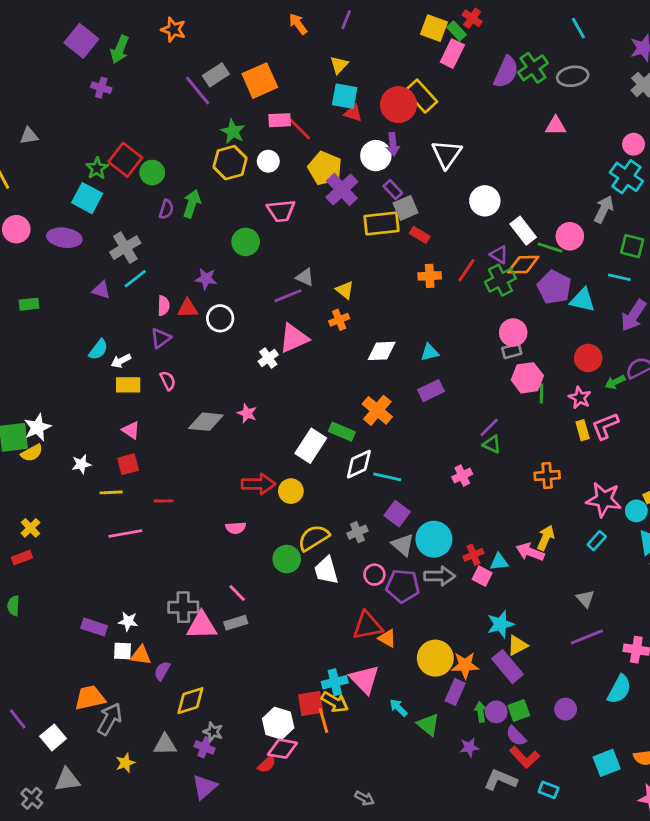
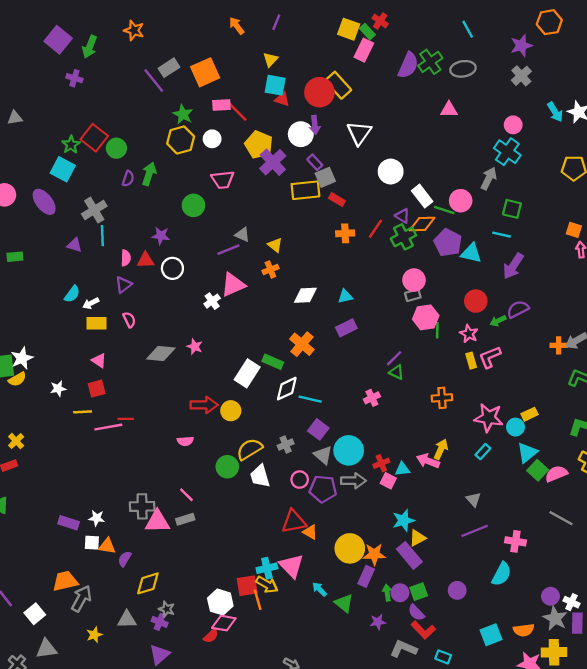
purple ellipse: (64, 238) -> (44, 202), turned 44
cyan line: (135, 279) -> (102, 236), turned -54
pink line: (125, 534) -> (108, 427), moved

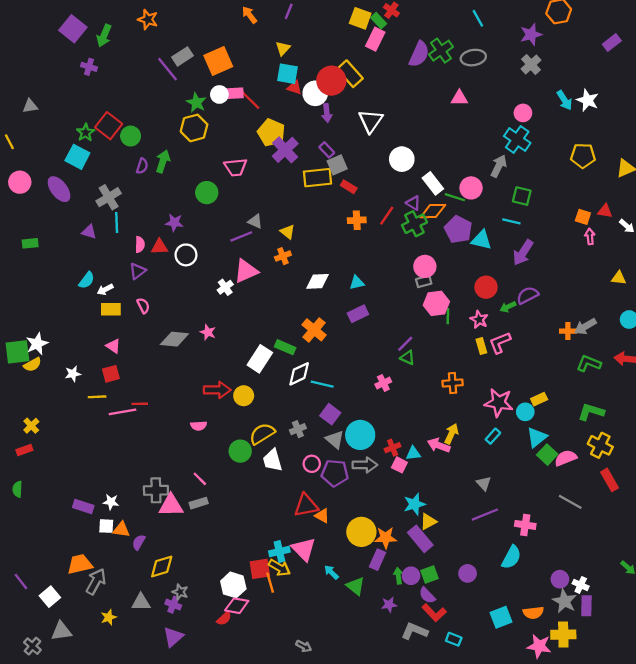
white circle: (301, 134) -> (315, 93), moved
white circle: (212, 139) -> (219, 94), moved

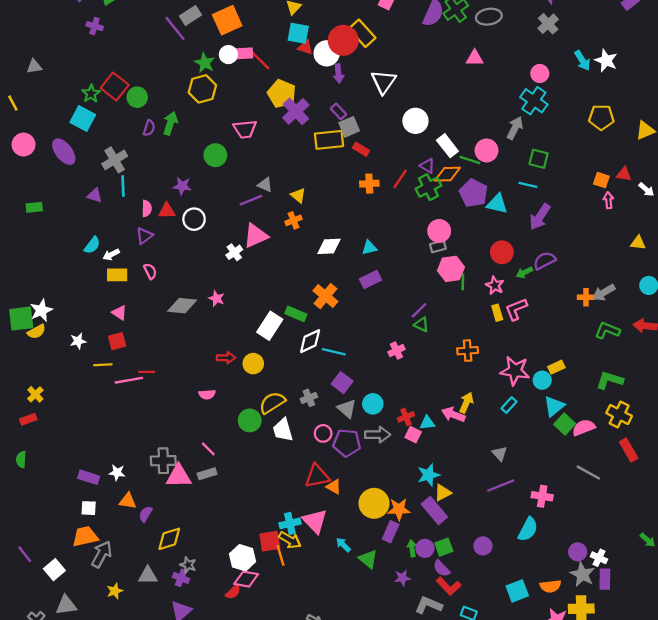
red arrow: (217, 390) -> (226, 358), size x0.7
cyan circle: (360, 435) -> (373, 404), size x0.7
white square: (106, 526) -> (89, 508), moved

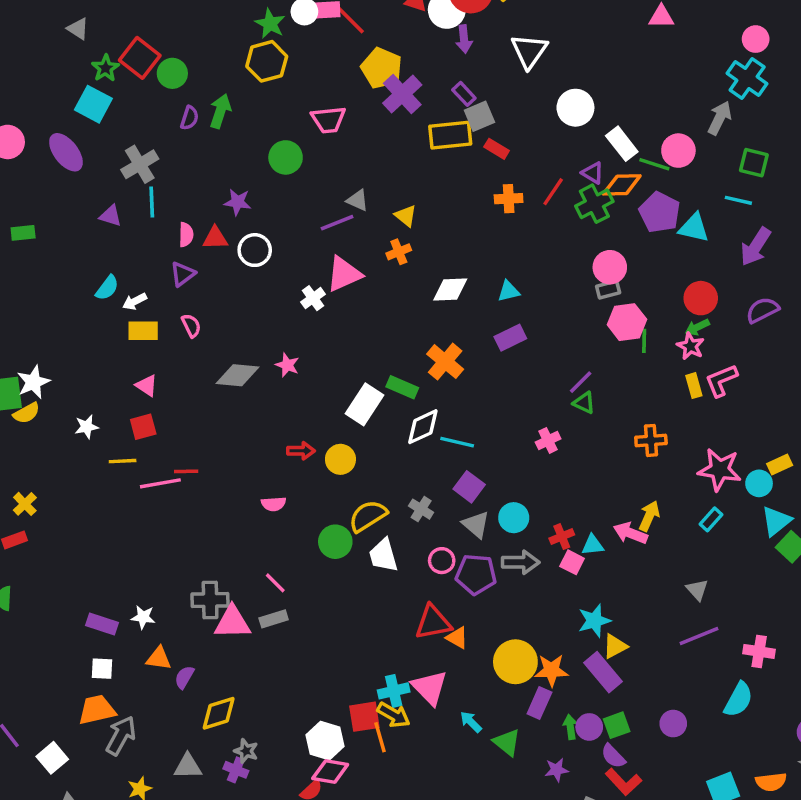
gray triangle: (34, 66) -> (78, 29), moved, turned 42
green arrow: (524, 272) -> (697, 327), moved
gray cross: (309, 398) -> (421, 509), turned -35

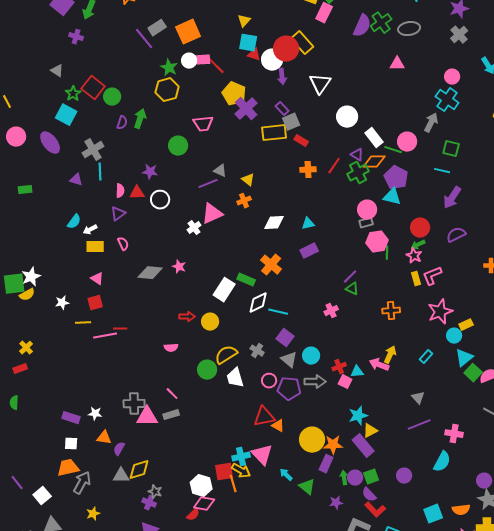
cyan triangle: (694, 228) -> (392, 197), moved
pink star: (720, 470) -> (440, 312), moved, turned -30
gray triangle: (188, 766) -> (121, 476), moved

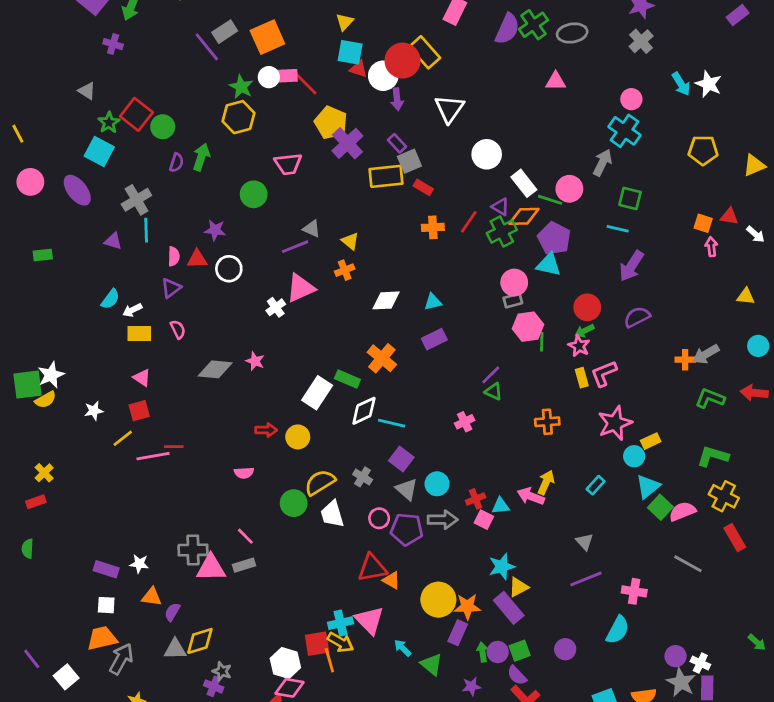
yellow line: (83, 323) -> (123, 438), turned -35

